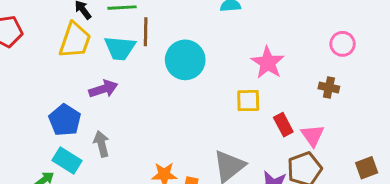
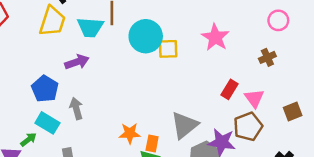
brown cross: (329, 87) -> (267, 57), turned -35
yellow square: (248, 101) -> (168, 49), moved
red rectangle: (283, 125) -> (230, 89), turned 60
brown square: (367, 168) -> (293, 111), moved

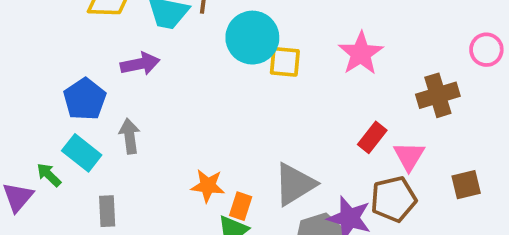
pink circle: (278, 20) -> (486, 50), moved
brown cross: (267, 57) -> (438, 95), size x1.5
green arrow: (28, 140) -> (49, 175), turned -105

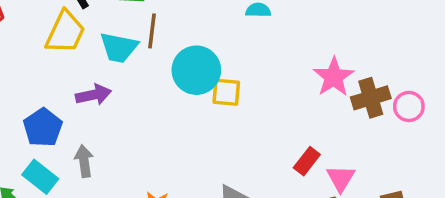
pink circle: (486, 50) -> (409, 106), moved
pink star: (361, 53) -> (334, 77), moved
brown cross: (438, 95) -> (371, 98), moved

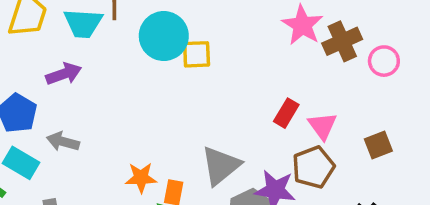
pink circle: (409, 106) -> (384, 61), moved
gray arrow: (84, 161) -> (63, 142), turned -60

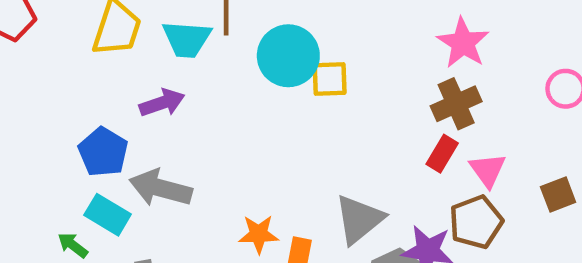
brown cross: (342, 41) -> (456, 104), moved
gray arrow: (63, 142) -> (161, 188), size x1.5

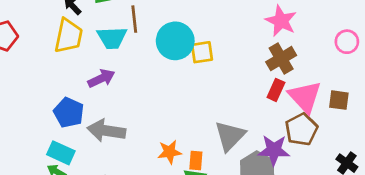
pink triangle: (488, 170) -> (305, 97), size x1.5
brown square: (558, 194) -> (339, 100), moved, turned 35
cyan rectangle: (108, 215) -> (61, 153), moved

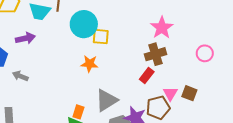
pink triangle: (305, 97) -> (170, 94), moved, size x0.6
gray arrow: (106, 131) -> (20, 76), size x0.6
orange star: (169, 152) -> (89, 64), moved

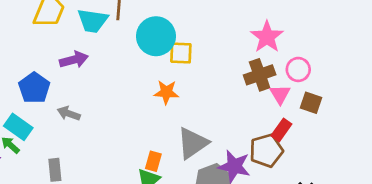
pink circle: (205, 53) -> (298, 69), moved
red rectangle: (147, 76) -> (281, 130), moved
brown square: (189, 93) -> (311, 103), moved
pink triangle: (170, 94) -> (280, 94), moved

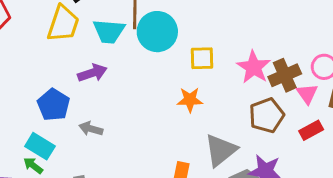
cyan circle: (156, 36) -> (157, 32), moved
pink star: (267, 37) -> (254, 67), moved
red rectangle: (281, 130) -> (311, 130), turned 30
brown pentagon: (266, 151) -> (267, 115), moved

